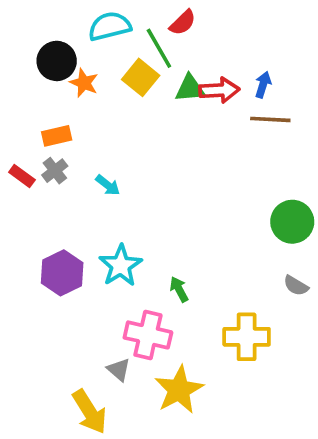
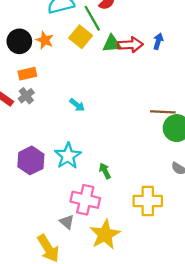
black circle: (57, 61) -> (19, 41), moved
brown line: (270, 119) -> (163, 112), moved
cyan arrow: (108, 185) -> (77, 105), moved

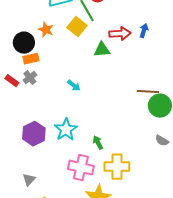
black circle: (19, 41) -> (24, 43), moved
green triangle: (112, 44) -> (102, 50), moved
yellow cross: (148, 201) -> (117, 167), moved
gray triangle: (67, 222) -> (29, 180), moved, turned 32

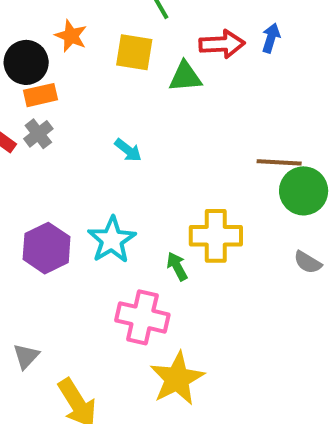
yellow square: (77, 27) -> (134, 52), moved, turned -30
yellow cross: (117, 167) -> (216, 236), moved
gray triangle: (29, 180) -> (26, 356), moved

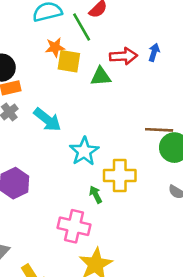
orange star: (71, 36) -> (55, 47), moved, turned -30
cyan arrow: (128, 150) -> (47, 120), moved, size x1.6
cyan star: (112, 240) -> (84, 151), moved

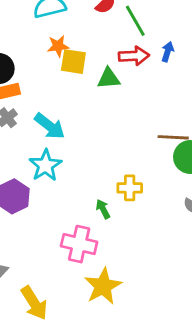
green line: (82, 27) -> (135, 21), moved
cyan star: (84, 151) -> (45, 165), moved
yellow cross: (120, 175) -> (130, 188), size x0.7

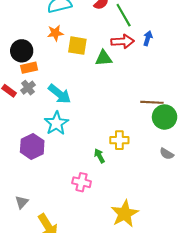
orange star: (58, 46) -> (55, 33), moved
pink cross: (79, 244) -> (82, 182), size x0.7
yellow star: (103, 286) -> (125, 214), moved

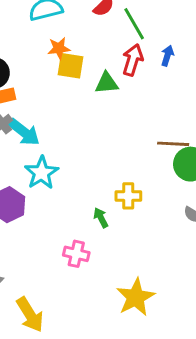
orange star: (55, 33) -> (59, 48), moved
red arrow: (123, 41) -> (133, 60), turned -70
cyan arrow: (60, 94) -> (24, 132), moved

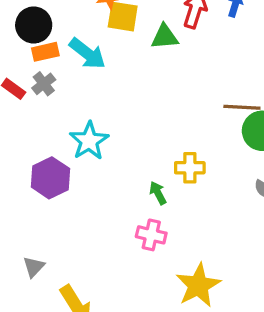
cyan arrow: (24, 132) -> (87, 54), moved
pink cross: (76, 254) -> (151, 235), moved

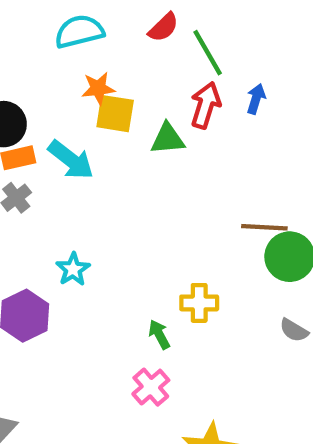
cyan star: (89, 141) -> (73, 269), size x0.7
pink cross: (151, 235) -> (151, 387), turned 36

